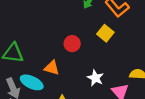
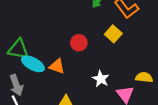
cyan ellipse: (32, 82) -> (33, 64), moved

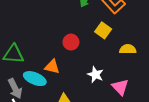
cyan ellipse: (33, 64) -> (35, 79), moved
yellow semicircle: (144, 77) -> (128, 49), moved

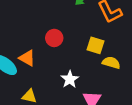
yellow square: (103, 30) -> (96, 45), moved, turned -35

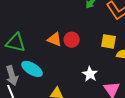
orange triangle: (27, 58) -> (55, 39), moved

